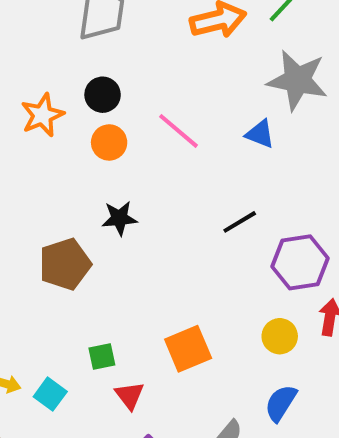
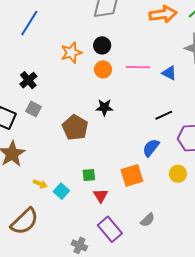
pink line: (179, 131) -> (138, 67), turned -45
blue triangle: (260, 134) -> (169, 73), moved
brown pentagon: (65, 264) -> (75, 127), turned -30
blue semicircle: (281, 403) -> (151, 148), moved

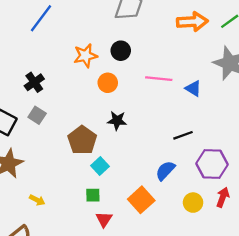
orange circle: (103, 69) -> (108, 83), moved
orange square: (132, 175) -> (141, 200), turned -30
cyan square: (61, 191) -> (100, 166), moved

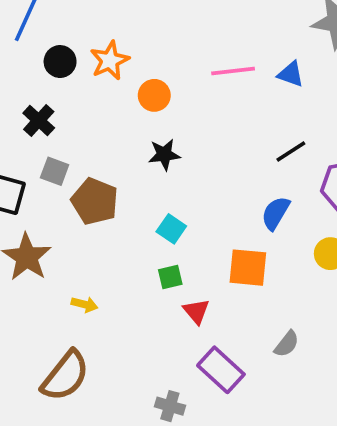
black circle: (121, 51) -> (60, 62), moved
black star: (117, 121) -> (164, 155), moved
brown pentagon: (82, 140) -> (95, 201), moved
orange square: (141, 200) -> (248, 268), turned -30

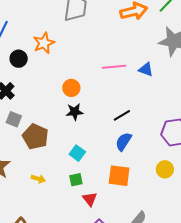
orange star: (110, 61) -> (44, 43), moved
orange circle: (154, 95) -> (71, 88), moved
black line: (291, 152) -> (122, 115), moved
blue semicircle: (276, 213) -> (123, 142), moved
yellow arrow: (85, 304) -> (38, 179), moved

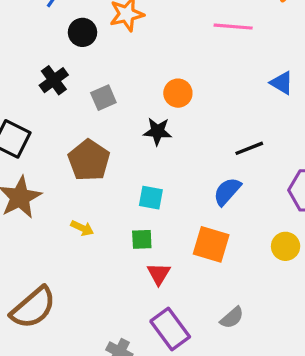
pink line: (114, 67) -> (233, 27), moved
orange circle: (71, 88) -> (178, 93), moved
black line: (122, 115) -> (249, 148), moved
gray square: (14, 119) -> (103, 98), moved, turned 35
cyan square: (77, 153) -> (151, 198), turned -35

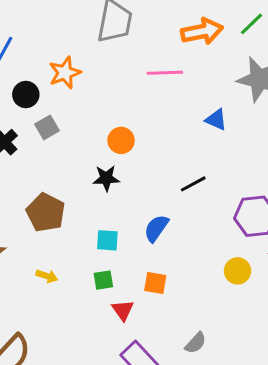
gray square: (103, 98) -> (47, 127), moved
blue semicircle: (227, 191) -> (156, 228), moved
orange square: (211, 244) -> (155, 283), moved, size x0.7

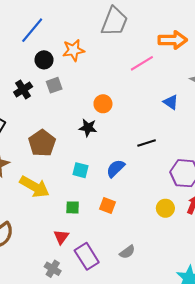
pink line: (165, 73) -> (142, 63), turned -40
yellow arrow: (47, 276) -> (35, 187), size x2.0
green square: (103, 280) -> (73, 207), moved
red triangle: (123, 310) -> (61, 237), moved

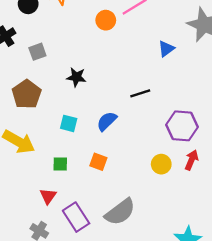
gray square: (54, 85) -> (37, 52), moved
blue triangle: (171, 102) -> (166, 49), turned 49
orange circle: (103, 104) -> (106, 20), moved
gray semicircle: (127, 252) -> (120, 212), size x1.8

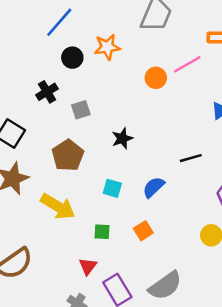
black star: (76, 77) -> (122, 138), turned -30
orange square: (98, 162) -> (143, 231), turned 36

